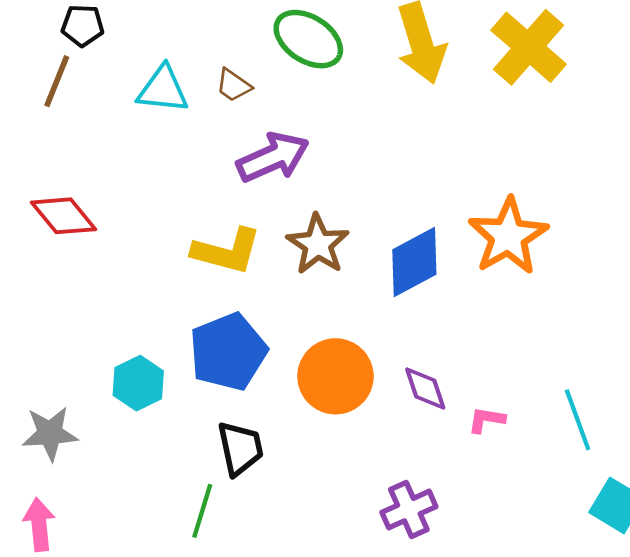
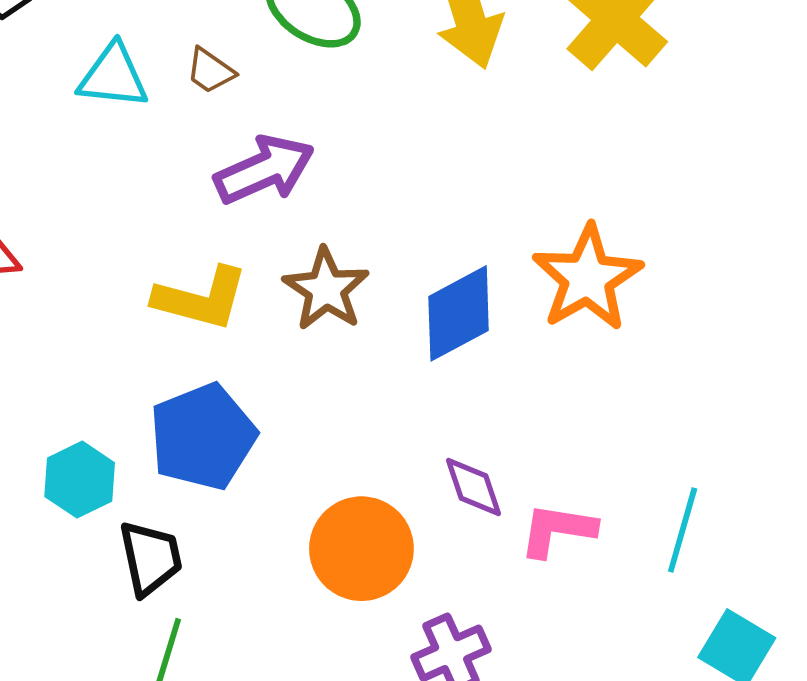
orange circle: (335, 376) -> (361, 549), moved
pink L-shape: (486, 420) -> (558, 530), size x1.5
cyan line: (578, 420) -> (683, 530), turned 36
black trapezoid: (240, 448) -> (151, 558), moved

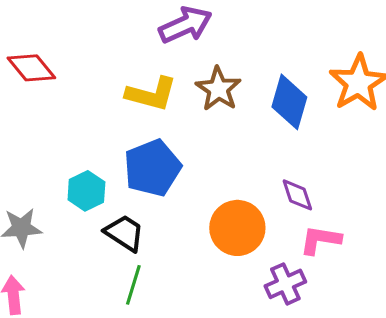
blue diamond: (459, 313) -> (289, 102), turned -46
pink L-shape: (558, 530) -> (320, 240), moved
black trapezoid: (151, 558) -> (124, 233), turned -45

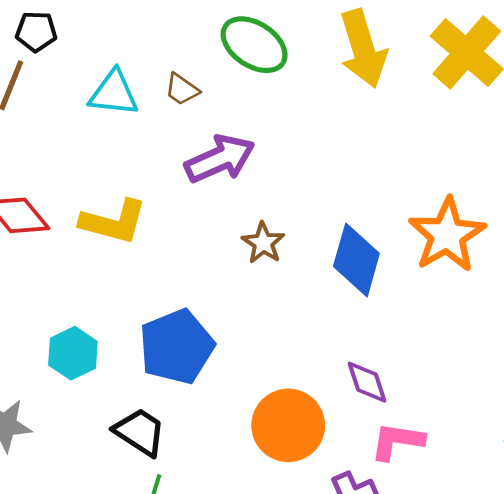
brown star: (218, 89) -> (263, 243), size x0.7
yellow L-shape: (151, 94) -> (114, 222), moved
cyan hexagon: (86, 191) -> (73, 353), moved

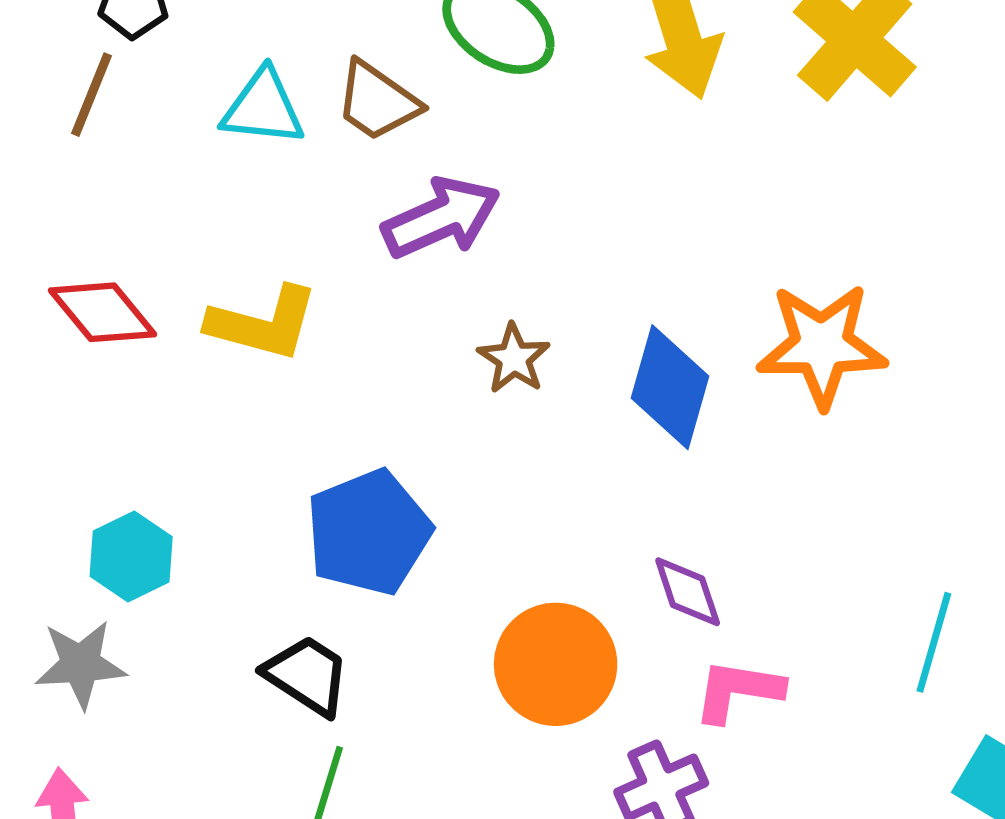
brown trapezoid: (182, 89) -> (377, 101), size x1.5
orange star: (447, 235) -> (822, 345), turned 30
cyan hexagon: (73, 353) -> (131, 556), moved

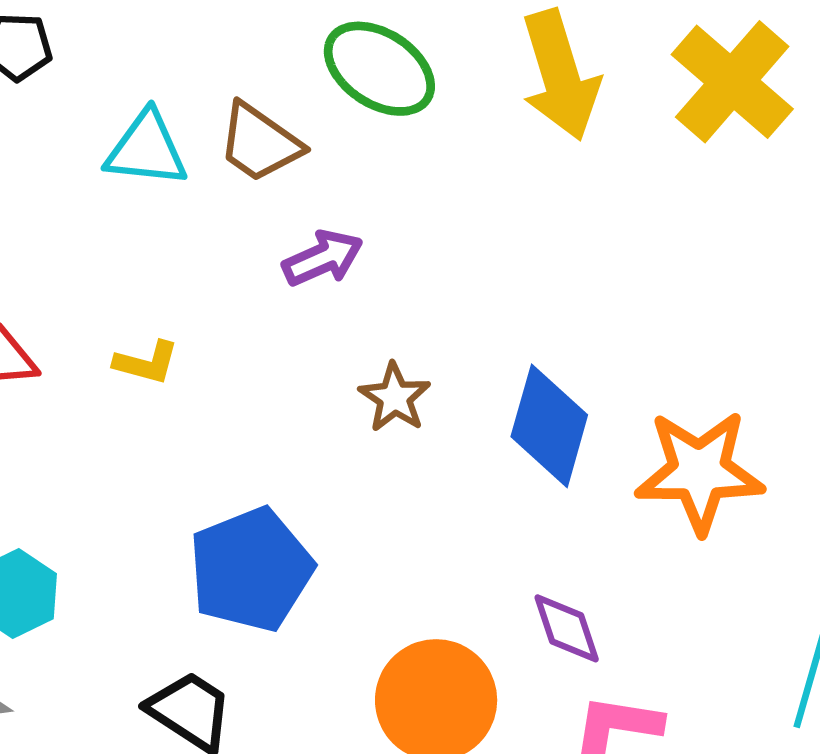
purple arrow: (441, 218) -> (323, 258), size x0.7
yellow L-shape: (263, 323) -> (146, 363), size x0.6
orange star: (822, 345) -> (700, 472), moved

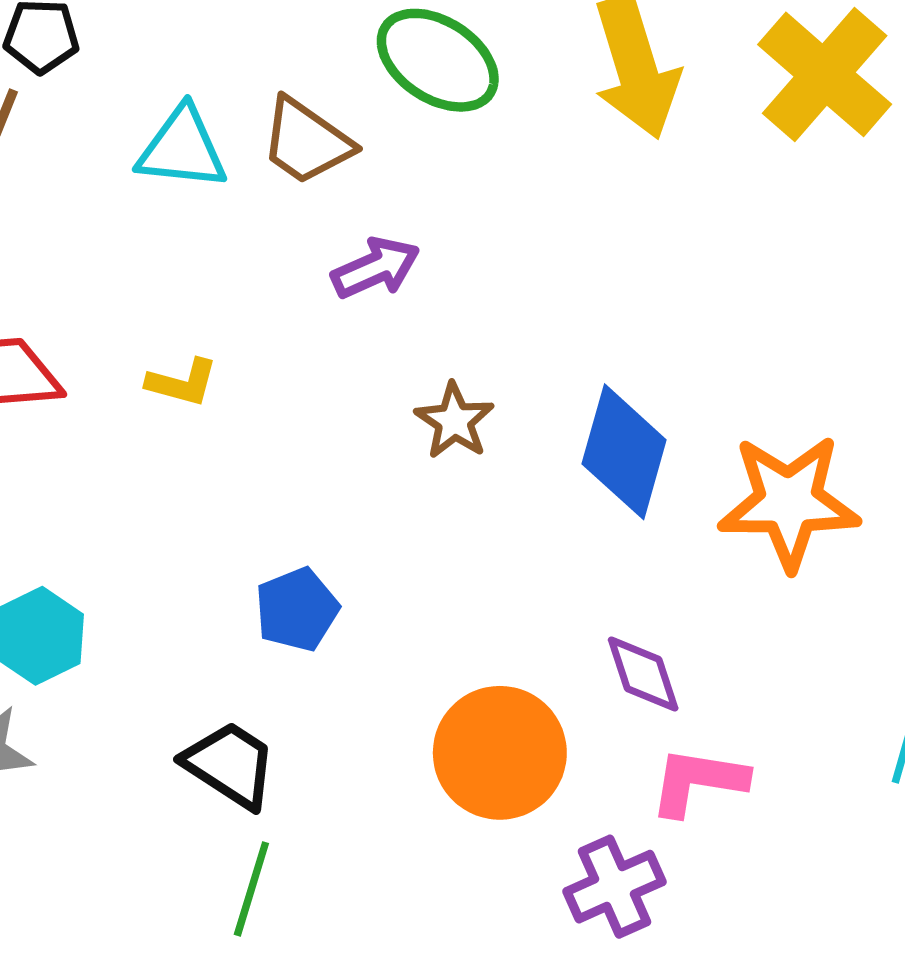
blue pentagon: (251, 570) -> (297, 610), size x0.6

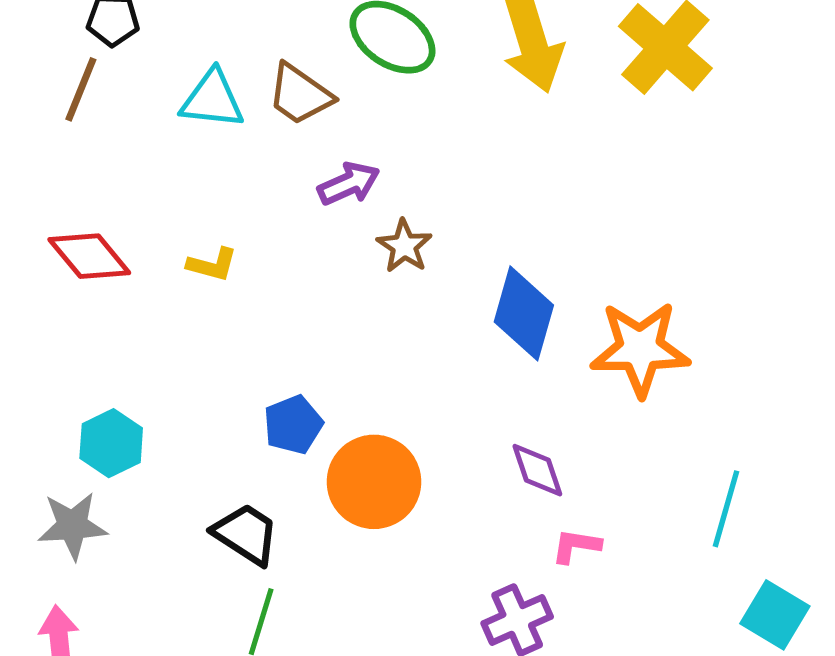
brown star: (454, 421) -> (404, 246), moved
orange circle: (500, 753) -> (374, 482), moved
pink L-shape: (698, 781) -> (576, 546), size x0.7

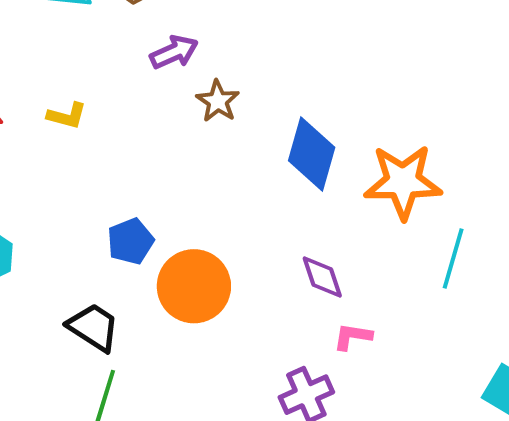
cyan line: (726, 509) -> (453, 258), moved

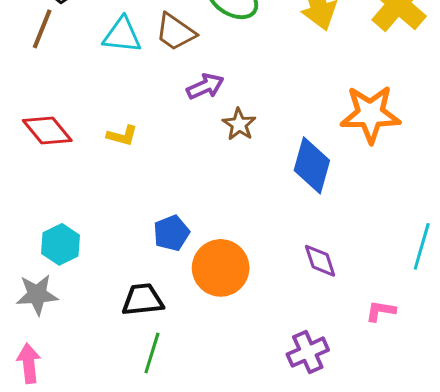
orange star: (403, 182) -> (370, 114), moved
black trapezoid: (93, 327) -> (143, 300), turned -39
pink L-shape: (353, 336) -> (381, 311), moved

